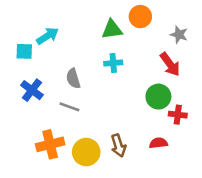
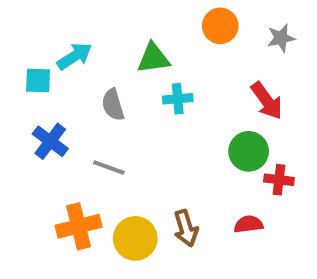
green triangle: (112, 29) -> (153, 58), moved
gray star: (179, 35) -> (281, 38), moved, turned -30
gray semicircle: (73, 78) -> (113, 105), moved

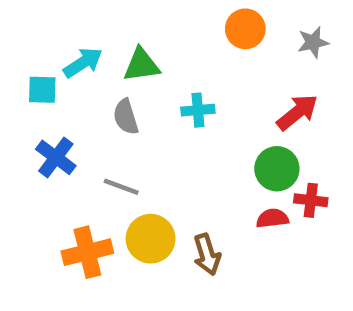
green triangle: (153, 58) -> (142, 65), moved
red arrow: (267, 101) -> (297, 112), turned -93
red semicircle: (249, 224) -> (272, 218), moved
yellow circle: (135, 238) -> (151, 239), moved

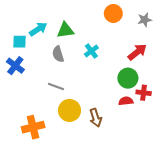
cyan cross: (198, 110) -> (91, 51), turned -32
blue cross: (56, 157) -> (15, 66), moved
orange cross: (87, 252) -> (33, 127), moved

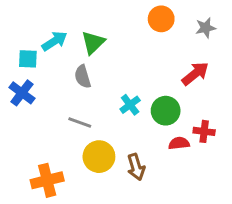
green triangle: (65, 30) -> (93, 43), turned -36
cyan cross: (91, 51) -> (130, 105), moved
green circle: (128, 78) -> (166, 111), moved

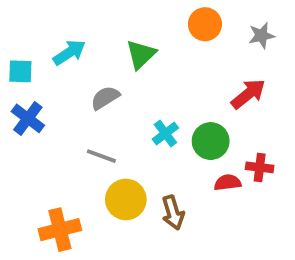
green triangle: (93, 43) -> (141, 54), moved
cyan square: (28, 59) -> (20, 71), moved
gray semicircle: (83, 77) -> (105, 98), turned 75

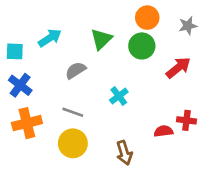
green circle: (211, 141) -> (142, 46), moved
yellow circle: (126, 199) -> (73, 143), moved
orange cross: (60, 230) -> (27, 123), moved

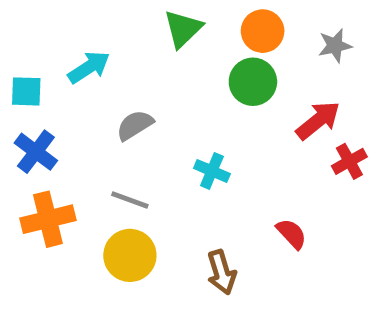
green triangle: (101, 39) -> (183, 29), moved
cyan cross: (119, 96) -> (212, 171), turned -30
red cross: (186, 120) -> (349, 161), moved, turned -36
red semicircle: (163, 131) -> (292, 234), turned 54

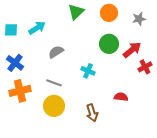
green circle: (253, 82) -> (109, 44), moved
cyan square: (26, 91) -> (11, 30), moved
red semicircle: (292, 234) -> (121, 97), turned -40

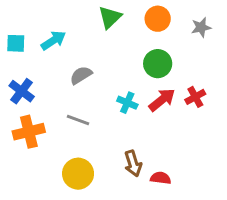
red arrow: (132, 50) -> (162, 100), moved
red cross: (145, 67) -> (195, 97), moved
red semicircle: (121, 97) -> (161, 178), moved
yellow circle: (54, 106) -> (78, 174), moved

